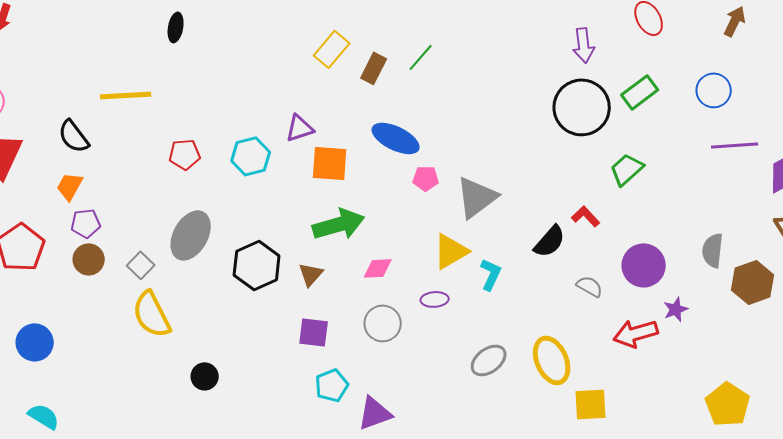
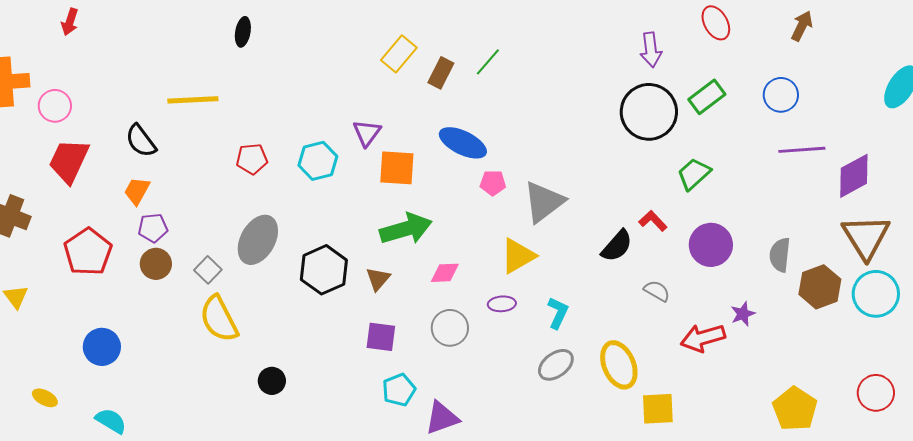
purple triangle: (300, 128) -> (367, 133), turned -36
purple circle: (644, 265) -> (711, 245), moved
cyan L-shape: (491, 274) -> (558, 313), moved

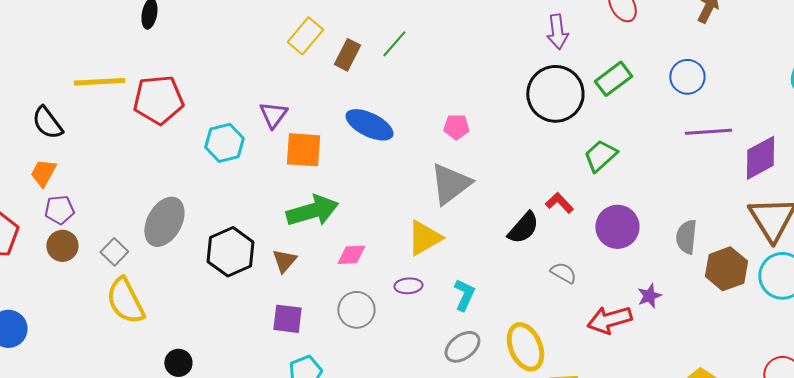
red pentagon: (252, 159) -> (158, 100), moved, size x1.6
pink pentagon: (493, 183) -> (456, 127), moved

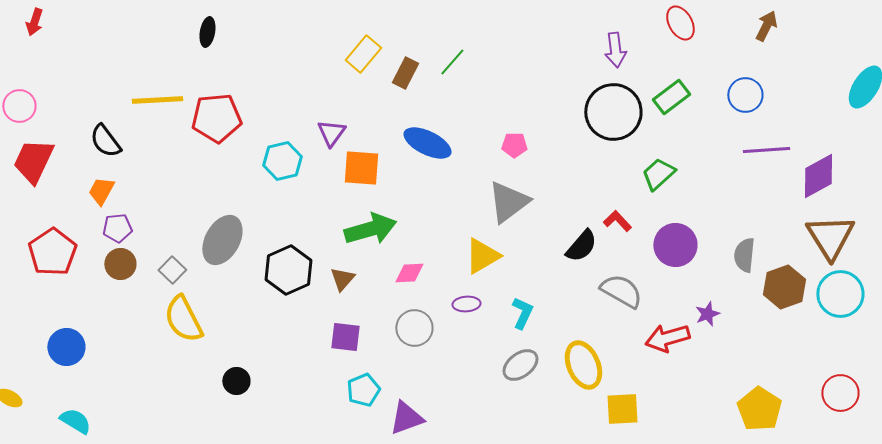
gray semicircle: (563, 273) -> (621, 291), size x1.6

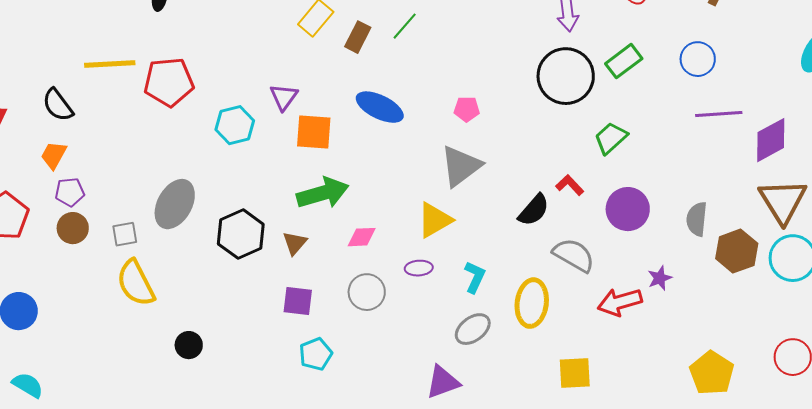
gray square: (172, 270) -> (125, 234), turned 36
yellow ellipse: (583, 365) -> (532, 303), moved, turned 30
purple triangle: (406, 418) -> (443, 382), moved

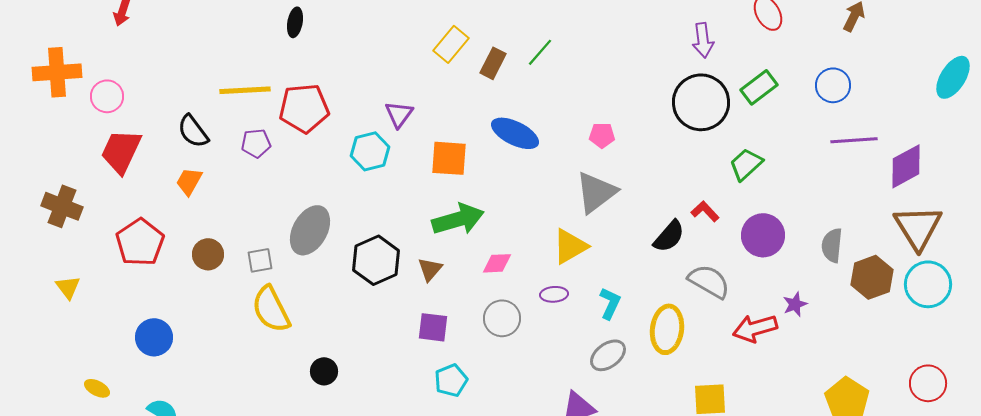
purple triangle: (284, 97) -> (399, 114), moved
purple pentagon: (70, 192) -> (256, 143), moved

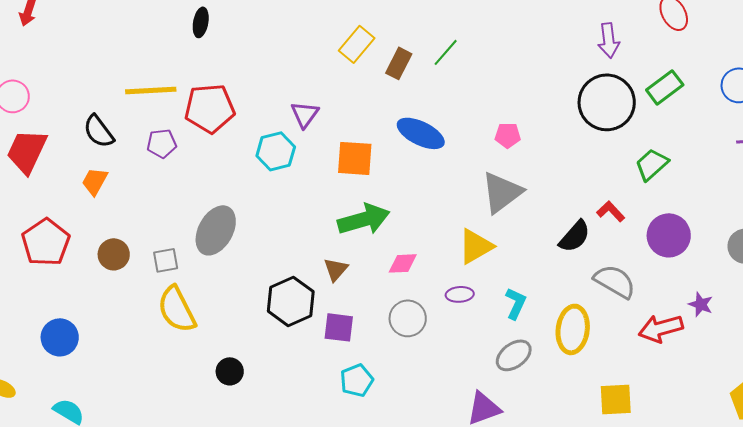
black hexagon: (376, 260) -> (291, 301), moved
purple star: (795, 304) -> (701, 304), turned -30

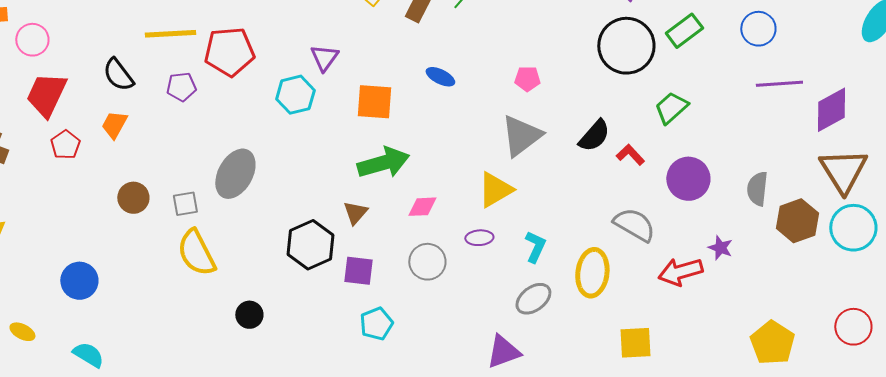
blue ellipse: (421, 133) -> (440, 77), size x0.6
black semicircle: (575, 236) -> (594, 136), moved
red pentagon: (46, 242) -> (65, 145), moved, size x0.6

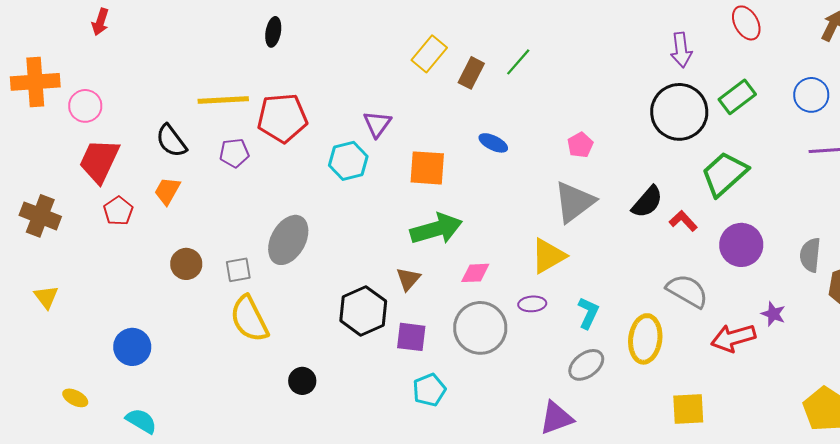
pink pentagon: (527, 79) -> (580, 145), turned -30
green trapezoid: (671, 108) -> (724, 174), size x1.4
gray circle: (427, 262) -> (480, 328), size x1.4

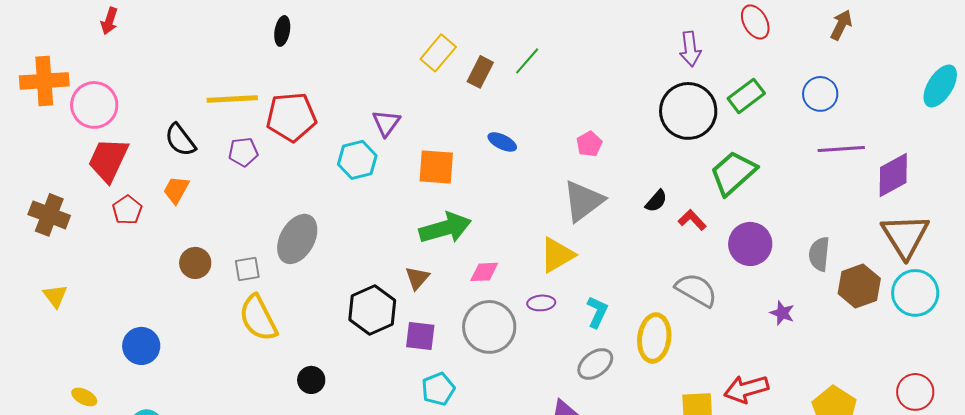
pink circle: (85, 106) -> (94, 105), size x1.4
black semicircle: (647, 202) -> (656, 201), size x0.7
red arrow: (733, 338) -> (746, 389), moved

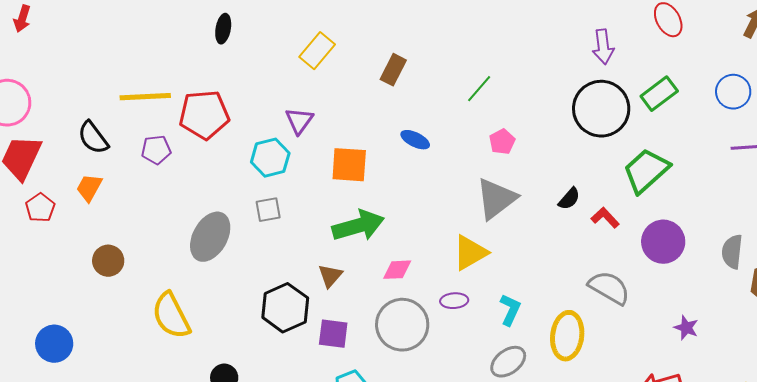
black ellipse: (282, 31) -> (223, 29), moved
yellow rectangle: (438, 53) -> (317, 51), moved
green line: (527, 61) -> (479, 89), moved
gray square: (247, 269) -> (268, 210), moved
purple star: (782, 313) -> (686, 328), moved

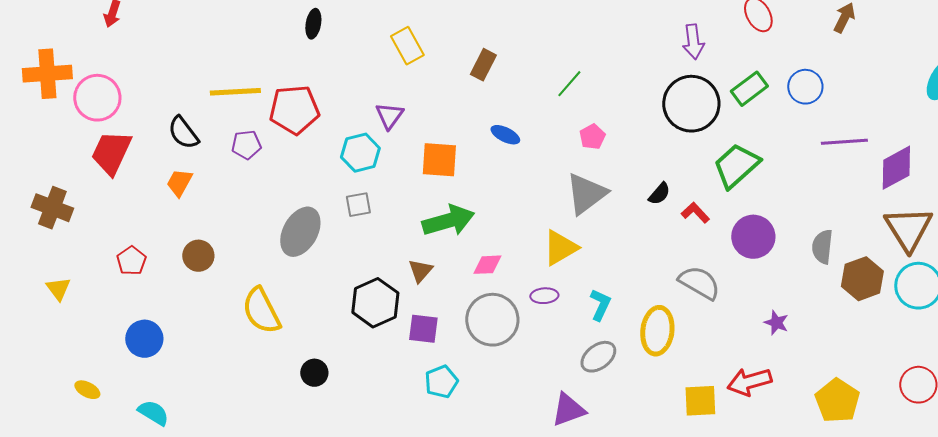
yellow rectangle: (317, 51) -> (407, 46), turned -69
blue circle: (733, 92) -> (805, 87), moved
red pentagon: (40, 208) -> (131, 261), moved

